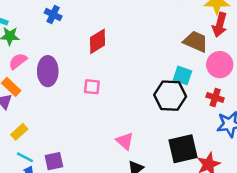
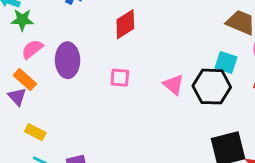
yellow rectangle: (19, 132) -> (35, 132), turned 70
pink triangle: (125, 141) -> (173, 85), moved

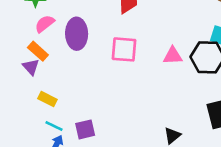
pink square: (120, 78) -> (124, 49), size x1.5
pink triangle: (173, 85) -> (173, 56), turned -42

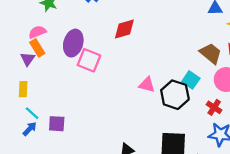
pink semicircle: (45, 24) -> (37, 32), moved
pink square: (124, 49) -> (89, 60), moved
yellow rectangle: (47, 99) -> (23, 89), moved, turned 49

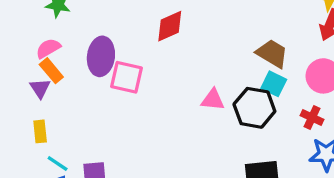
brown trapezoid: (211, 53) -> (272, 53), moved

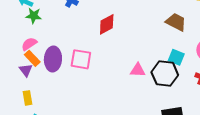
brown trapezoid: (272, 53) -> (176, 22), moved
purple ellipse: (101, 56) -> (53, 59), moved

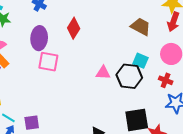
red diamond: (107, 24) -> (74, 28), turned -30
purple ellipse: (53, 59) -> (39, 38), moved

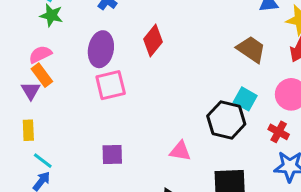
pink square: (48, 62) -> (111, 85), turned -30
pink triangle: (103, 73) -> (180, 151), moved
purple square: (32, 123) -> (112, 154), moved

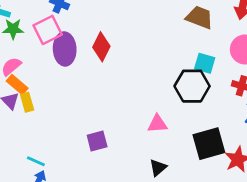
red diamond: (153, 40) -> (101, 47), moved
pink square: (111, 85) -> (48, 30), moved
yellow rectangle: (28, 130) -> (27, 102), moved

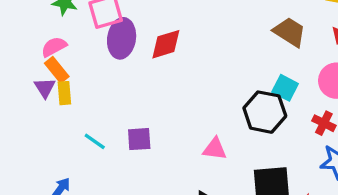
red diamond: (101, 47) -> (166, 44), turned 36
purple square: (97, 141) -> (139, 139), moved
cyan line: (36, 161) -> (95, 141), moved

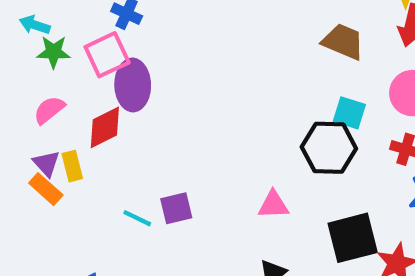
red diamond: (166, 44) -> (105, 127), moved
orange rectangle: (57, 70) -> (46, 189), moved
cyan line: (95, 141) -> (137, 218), moved

